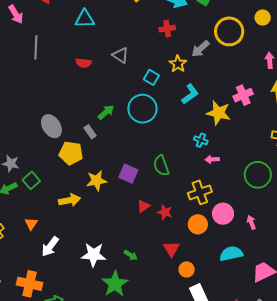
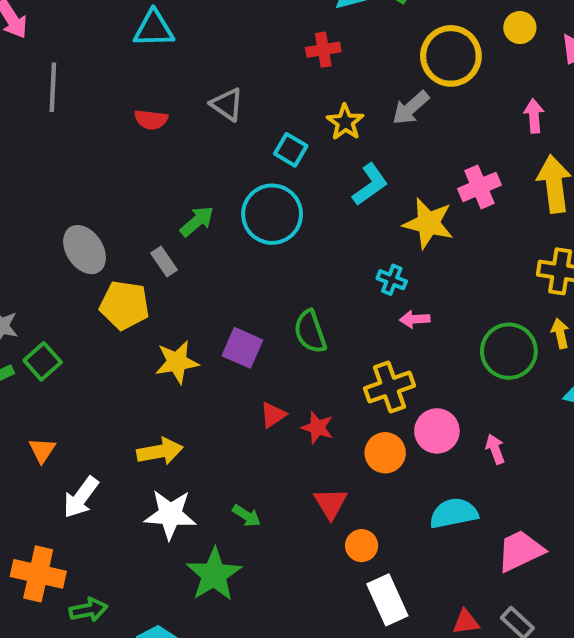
gray arrow: (200, 49) -> (411, 108), moved
yellow arrow: (70, 200) -> (160, 451), moved

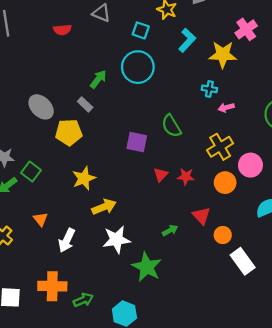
yellow star: (177, 362) -> (84, 178), moved
green arrow: (247, 516) -> (170, 230), moved, turned -49

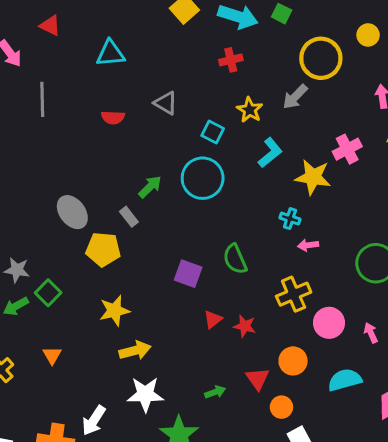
orange circle: (225, 183) -> (293, 361), moved
white arrow: (67, 240) -> (94, 420), moved

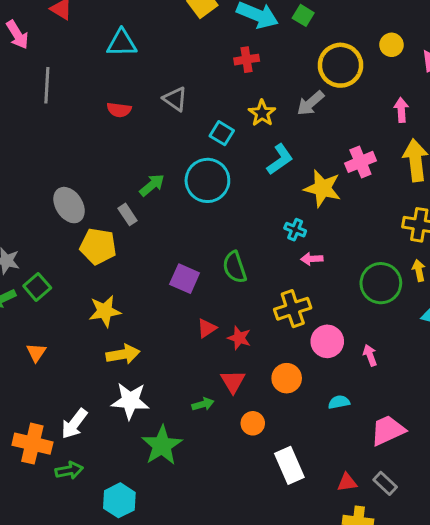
red triangle: (258, 379) -> (233, 381), moved
cyan semicircle: (345, 380) -> (339, 402), size x0.6
orange circle: (281, 407) -> (253, 423), moved

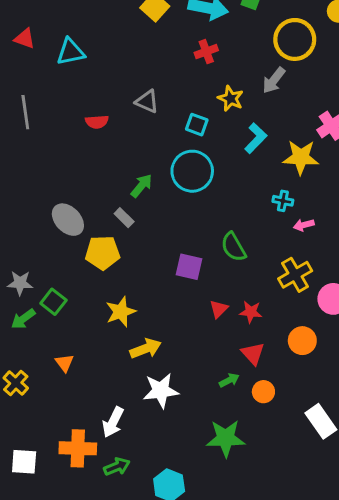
cyan triangle: (122, 43) -> (71, 52), moved
orange circle: (253, 423) -> (263, 392), moved
green star: (162, 445) -> (226, 438), moved, turned -30

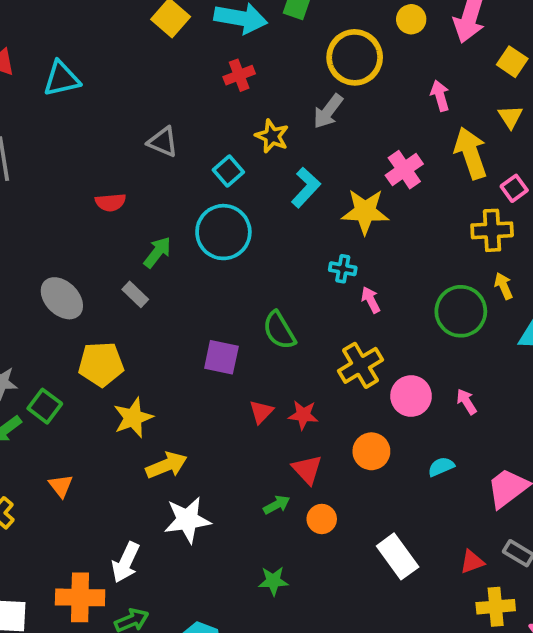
red semicircle: (97, 122) -> (110, 202), moved
cyan square: (197, 125) -> (228, 171), turned 30
pink arrow: (304, 225) -> (371, 300), turned 78
yellow pentagon: (103, 253) -> (101, 364), moved
green star: (226, 438) -> (273, 581), size x0.6

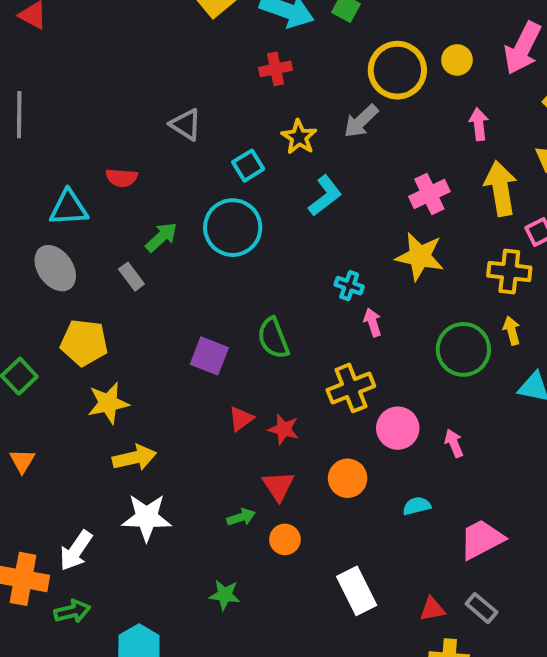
yellow circle: (411, 19) -> (457, 60), moved
cyan triangle: (62, 79) -> (69, 208), moved
yellow star: (365, 212) -> (420, 256), moved

